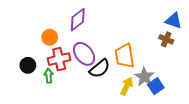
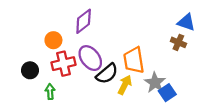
green arrow: (49, 76) -> (50, 92), moved
yellow arrow: (127, 86) -> (125, 85), moved

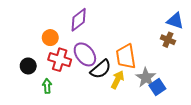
red cross: (63, 64) -> (60, 60), turned 30

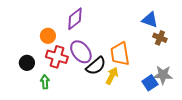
blue triangle: (175, 21) -> (150, 20), moved
gray star: (146, 78) -> (163, 75), moved, turned -30

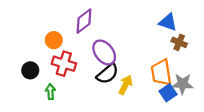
purple ellipse: (81, 52) -> (104, 52), moved
orange trapezoid: (120, 54) -> (161, 73), moved

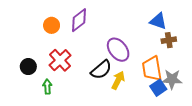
orange circle: (54, 40) -> (52, 25), moved
brown cross: (179, 42) -> (169, 40), turned -32
purple ellipse: (104, 52) -> (118, 50), moved
red cross: (64, 64) -> (60, 60), turned 30

